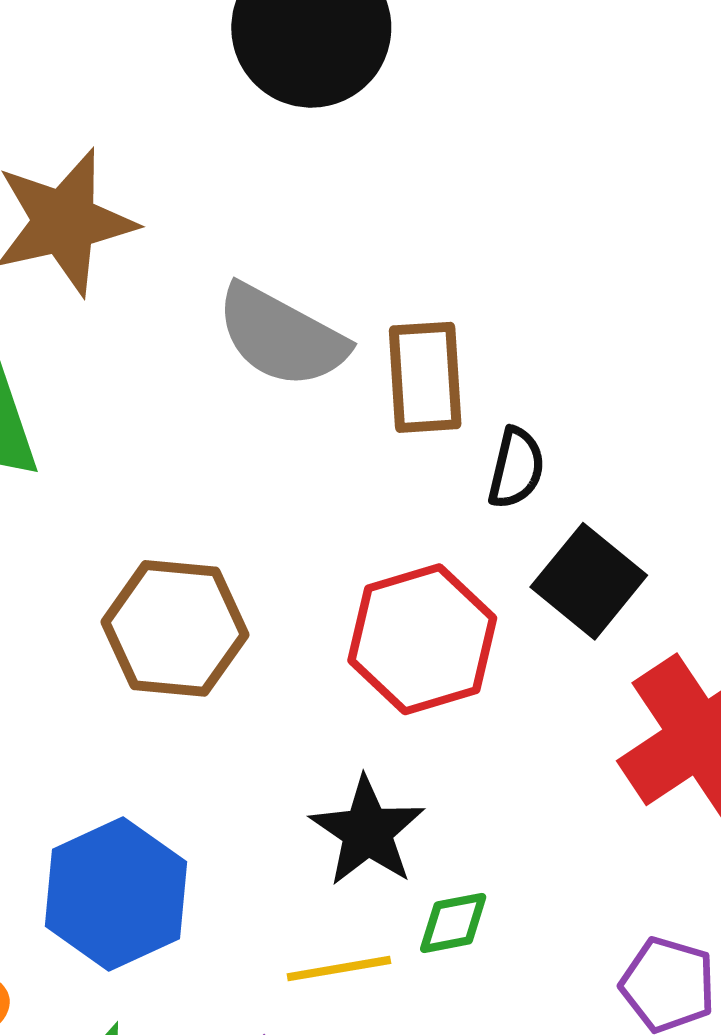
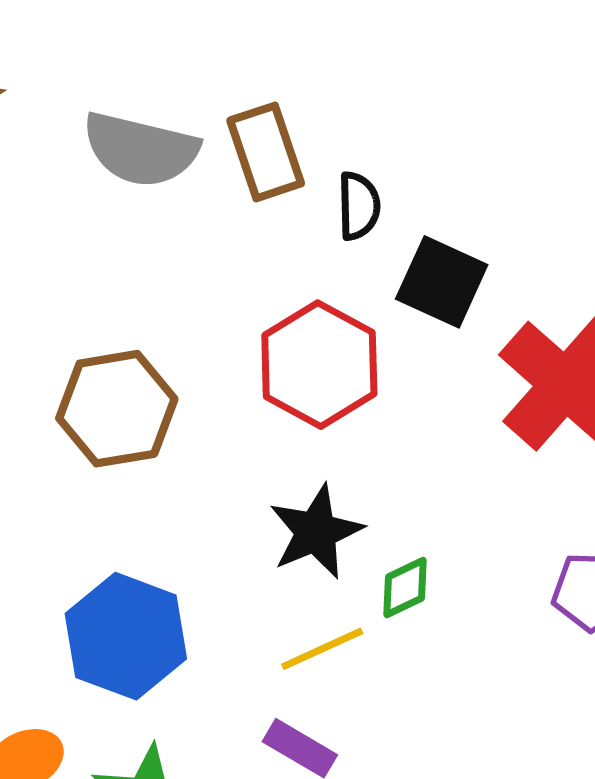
black star: (367, 831) -> (316, 532), turned 30

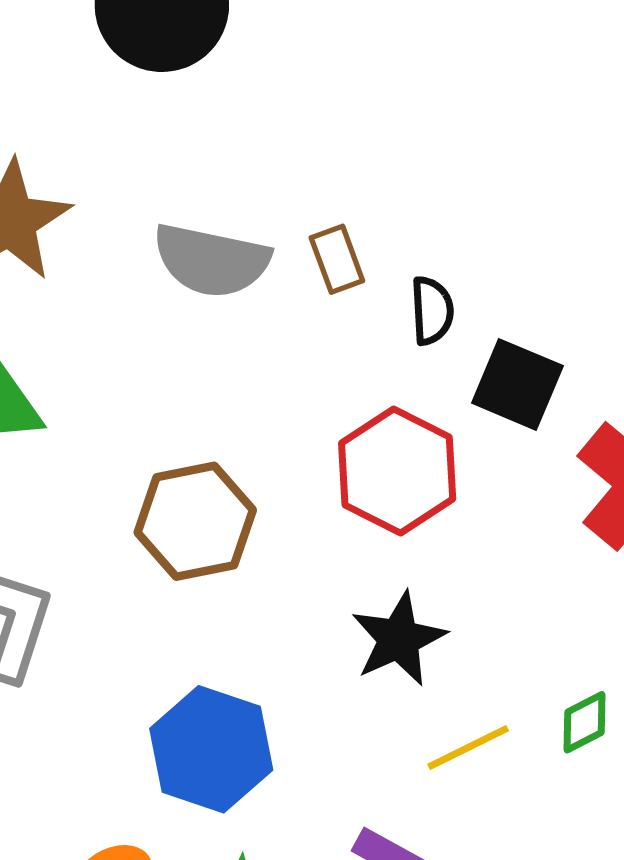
brown rectangle: (266, 152) -> (337, 259), size x0.7
green diamond: (405, 588) -> (585, 722), moved
yellow line: (322, 649) -> (468, 748), moved

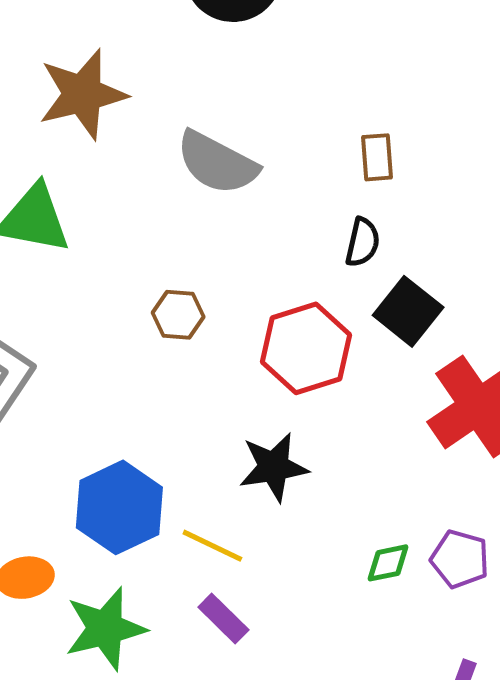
brown rectangle: (337, 259) -> (377, 157), moved
brown hexagon: (195, 521) -> (178, 315), moved, size x0.6
yellow line: (468, 748) -> (212, 546), moved, turned 36

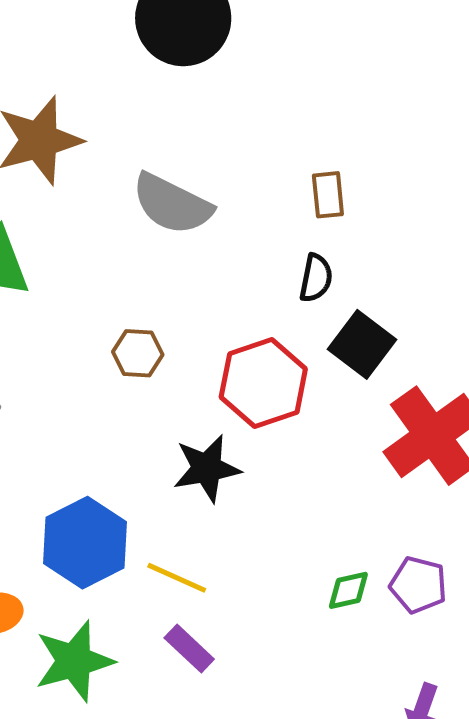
black star: (274, 467) -> (207, 468), moved

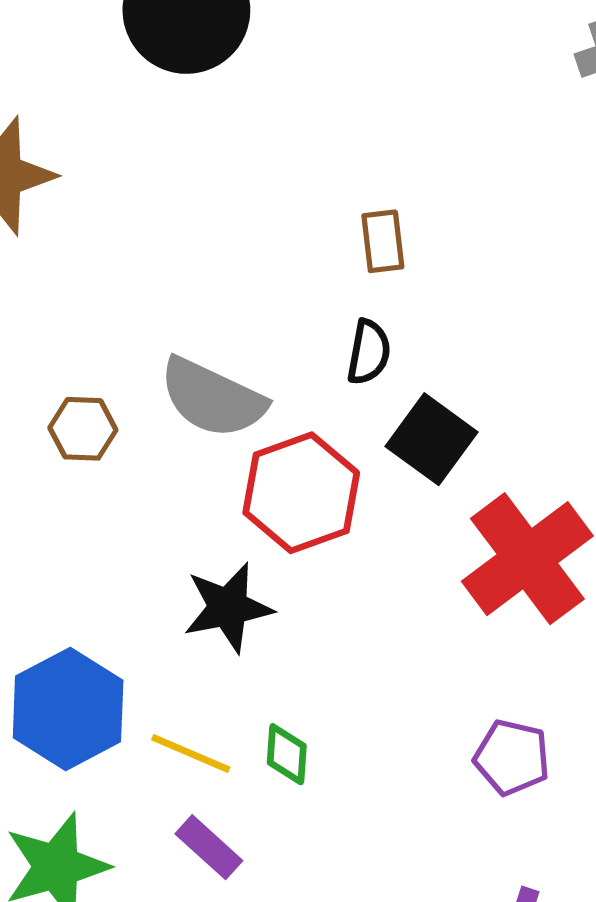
gray semicircle: (172, 204) -> (212, 398), moved
brown hexagon: (138, 353) -> (83, 429), moved
green diamond: (348, 590) -> (287, 754), moved, turned -72

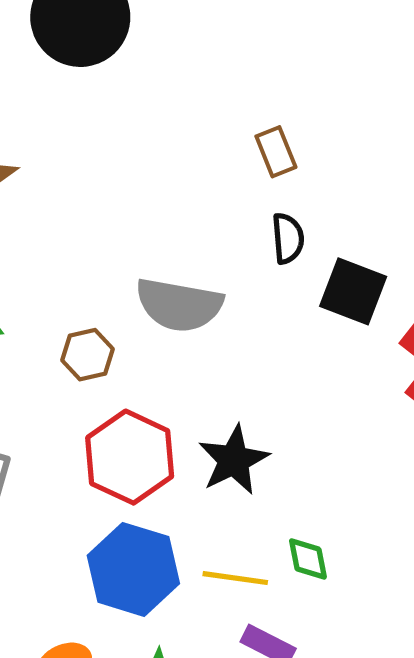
red hexagon: (301, 493) -> (130, 457), moved

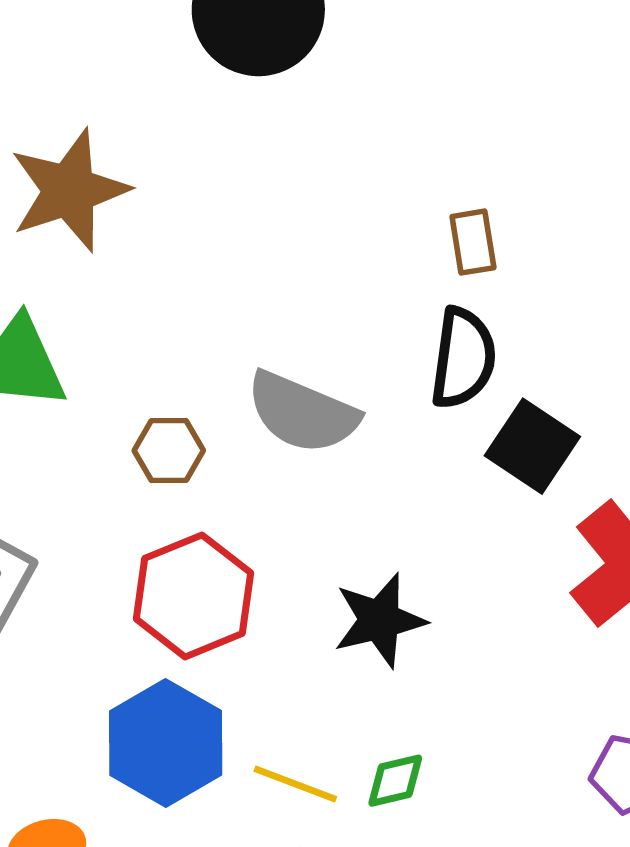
black semicircle: (288, 238) -> (463, 358), size x1.5
black star: (234, 460) -> (380, 620), moved
green diamond: (308, 559) -> (395, 781), turned 75

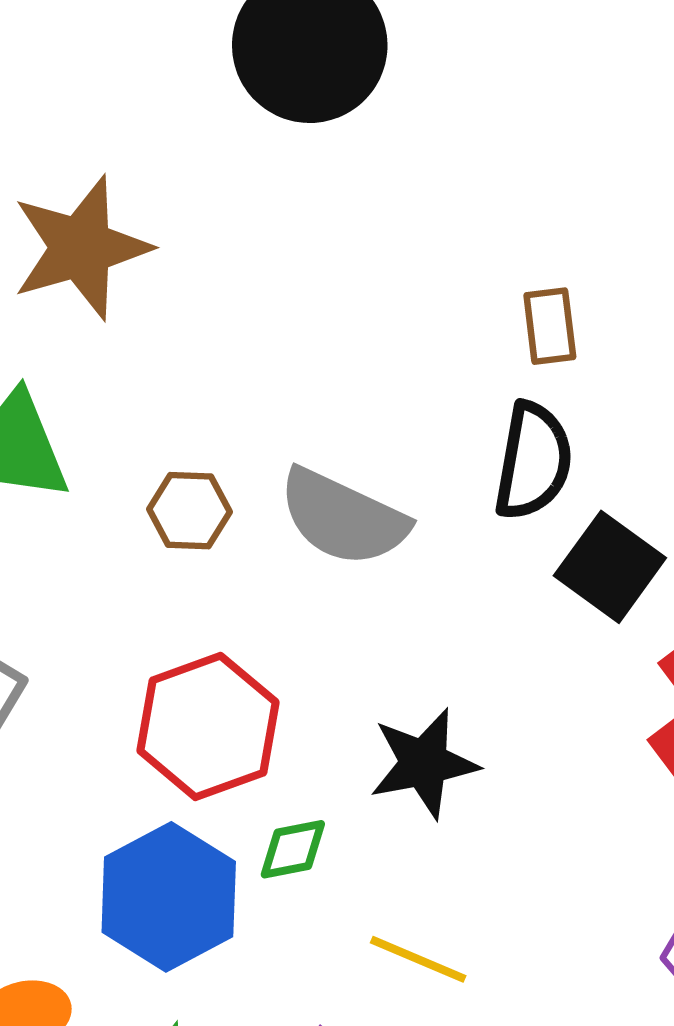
brown hexagon: (169, 450) -> (189, 511), moved
green diamond: (395, 781) -> (293, 849), moved
yellow line: (295, 784) -> (418, 959), moved

